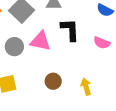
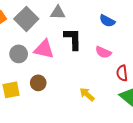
brown circle: (53, 81) -> (38, 83), moved
yellow arrow: (86, 87) -> (87, 94), turned -35

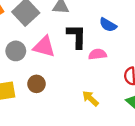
blue semicircle: (107, 21) -> (108, 25), moved
pink semicircle: (103, 52) -> (97, 54), moved, turned 147

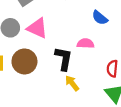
black L-shape: (77, 36) -> (64, 59), moved
brown circle: (36, 84) -> (24, 61), size x1.5

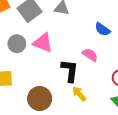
pink semicircle: (86, 43) -> (90, 55), turned 35
brown circle: (24, 61) -> (40, 99), moved

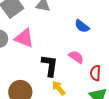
pink semicircle: (90, 55) -> (76, 57), moved

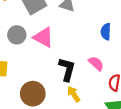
blue semicircle: (82, 26) -> (106, 32), turned 49

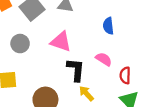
pink triangle: (43, 37) -> (61, 42), moved

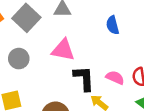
pink semicircle: (104, 59) -> (115, 78), moved

